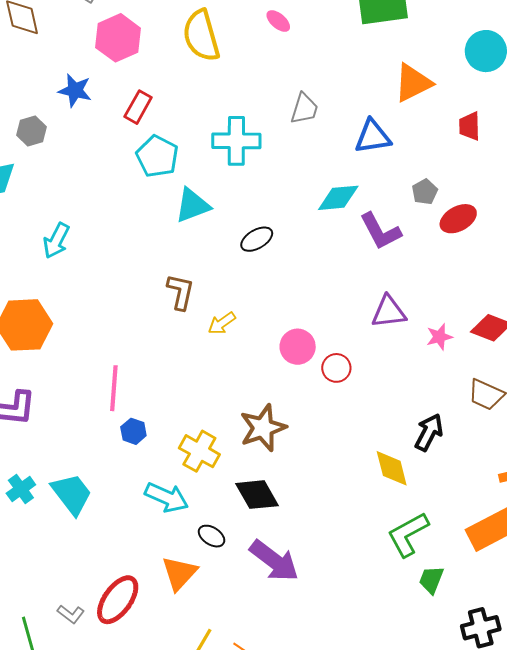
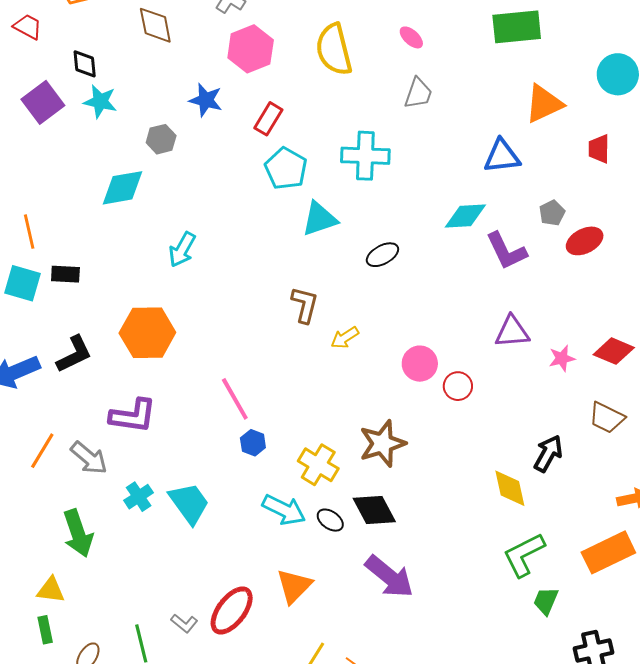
gray trapezoid: (304, 109) -> (418, 93), moved
pink line: (114, 388) -> (235, 399), turned -36
black ellipse: (212, 536) -> (330, 520), moved

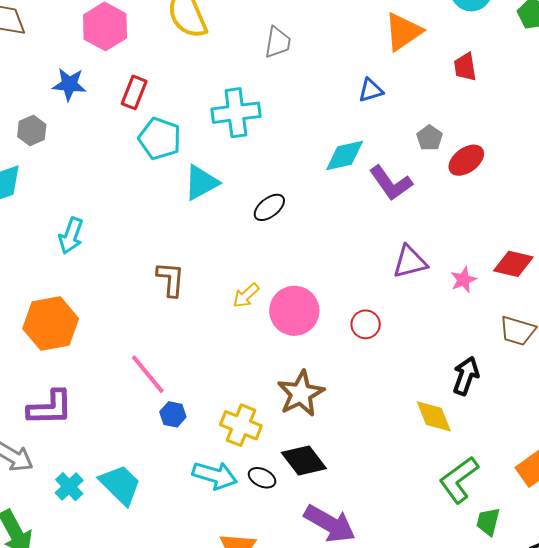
blue triangle: (502, 156) -> (371, 90), size x0.7
brown L-shape: (305, 305) -> (171, 279), moved
pink circle: (420, 364) -> (294, 311), moved, size x1.4

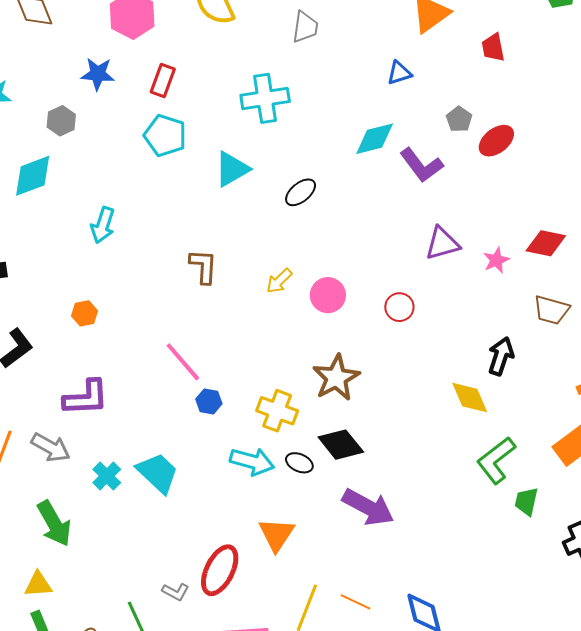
cyan pentagon: (160, 139) -> (165, 135), moved
pink circle: (294, 311) -> (328, 295), size x0.7
orange hexagon: (51, 324) -> (85, 313), size x0.5

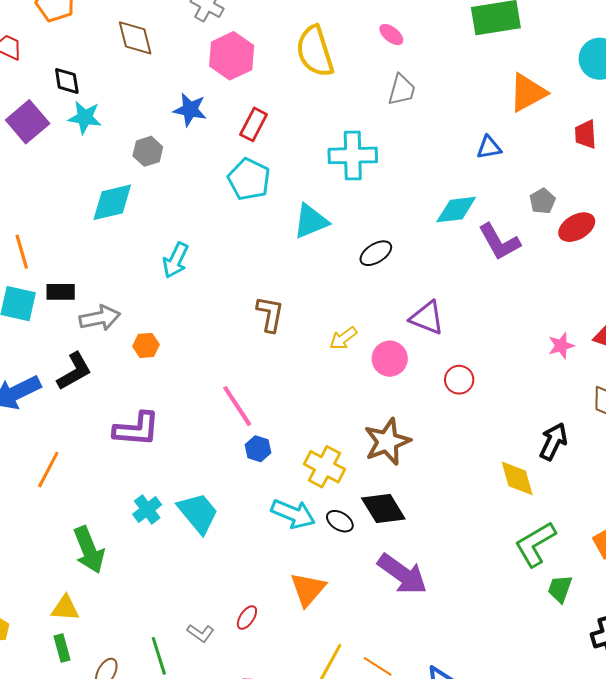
purple triangle: (442, 244) -> (427, 318), moved, turned 30
gray arrow: (51, 447) -> (100, 318), moved, turned -48
red ellipse: (220, 570) -> (247, 618), size x0.5

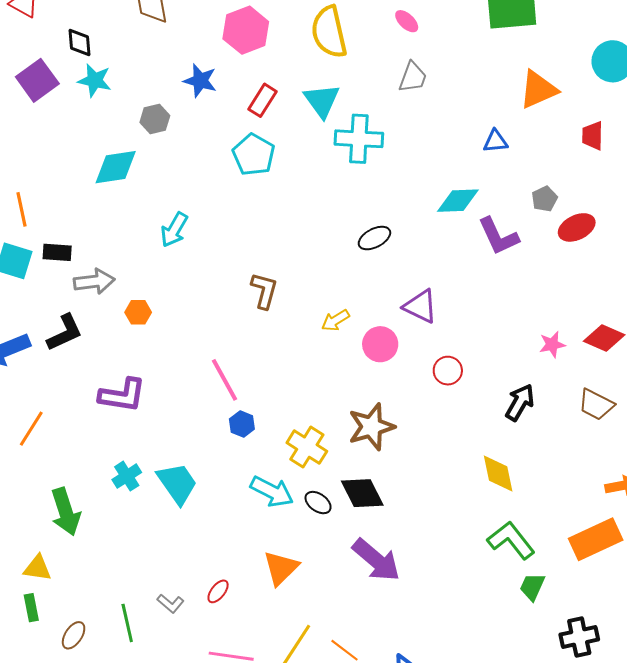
cyan triangle: (311, 221) -> (322, 101), moved, turned -48
black arrow: (553, 442) -> (520, 402), moved
green L-shape: (535, 544) -> (511, 540), turned 78

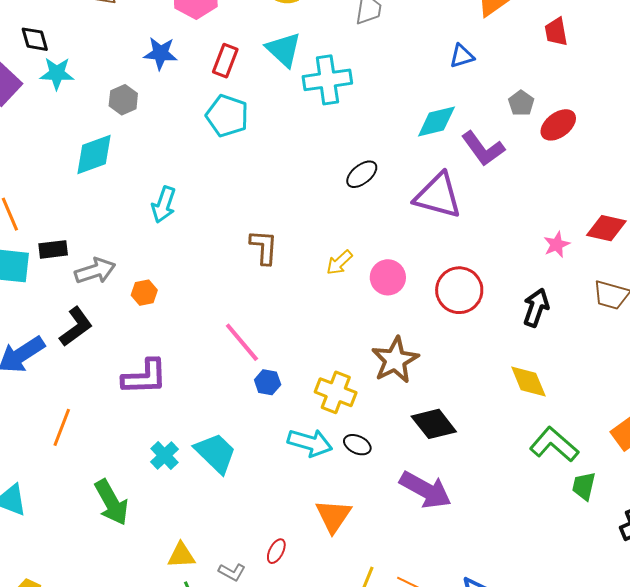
purple triangle: (420, 306) -> (438, 196), moved, size x1.4
red circle: (448, 371) -> (459, 290), size x1.6
black diamond: (362, 493) -> (434, 424), moved
yellow triangle: (37, 568) -> (181, 555), moved

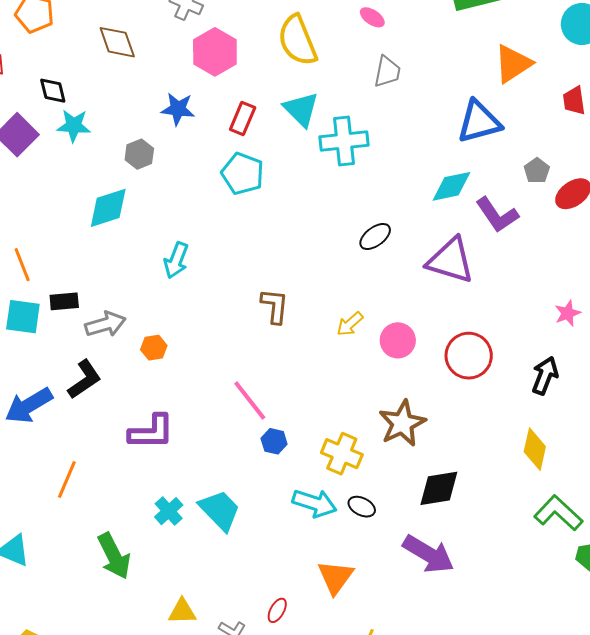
blue triangle: (462, 56) -> (479, 122), size x1.8
yellow diamond: (528, 382) -> (535, 449), turned 33
black diamond: (434, 424) -> (439, 488), turned -63

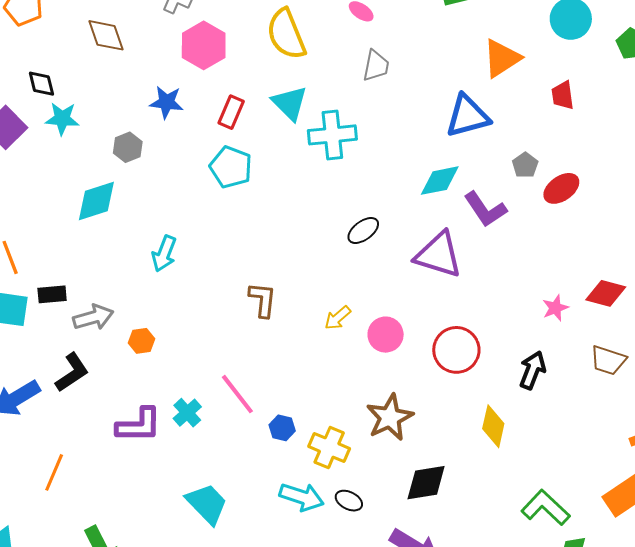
blue hexagon: (274, 441) -> (282, 428), moved
yellow diamond: (535, 449) -> (493, 426), moved
cyan cross: (169, 511) -> (187, 413), moved

